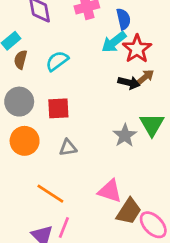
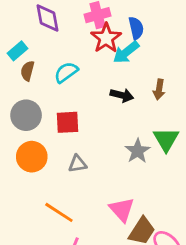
red star: (137, 49) -> (106, 38), moved
brown arrow: (145, 77) -> (159, 89), turned 138
black arrow: (129, 83) -> (122, 95), moved
pink triangle: (110, 191) -> (122, 210), turned 30

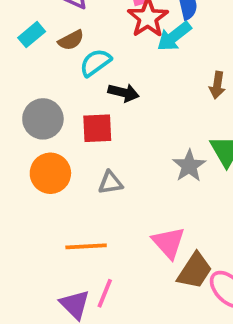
brown semicircle: (27, 71) -> (71, 40), moved, turned -132
black arrow: (122, 95) -> (124, 93), moved
orange line: (59, 212) -> (86, 246), turned -36

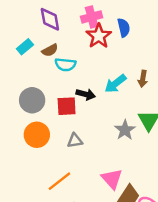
cyan arrow: (174, 36) -> (115, 84), moved
cyan semicircle: (95, 63) -> (65, 65), turned -138
black arrow: (124, 93) -> (86, 94), moved
orange line: (86, 246) -> (59, 181), turned -35

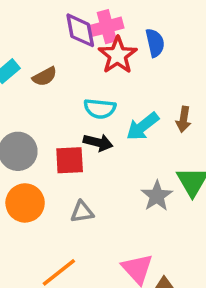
purple diamond: (50, 19) -> (80, 30), moved
cyan semicircle: (65, 65) -> (100, 109), moved

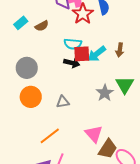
red square: (70, 160) -> (82, 54), moved

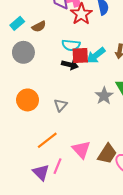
gray circle: (27, 68) -> (23, 52), moved
gray triangle: (63, 102) -> (61, 105), turned -40
pink triangle: (94, 134) -> (81, 150), moved

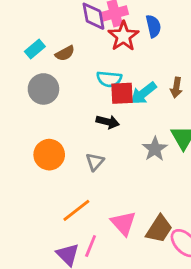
black arrow: (70, 65) -> (108, 122), moved

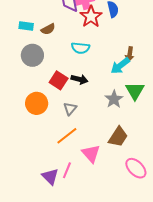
cyan rectangle: (35, 49) -> (26, 26), turned 48
red square: (122, 93) -> (59, 80), moved, turned 36
cyan arrow: (143, 93) -> (120, 66), moved
orange line: (76, 210) -> (67, 136), moved
brown trapezoid: (159, 229) -> (118, 137), moved

